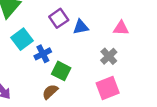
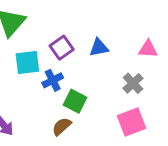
purple square: (59, 18) -> (62, 48), moved
cyan square: (22, 39) -> (27, 62), turned 30

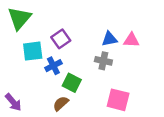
blue triangle: (99, 48) -> (109, 39), moved
gray cross: (133, 83) -> (103, 61), moved, turned -35
pink square: (132, 122) -> (118, 100), turned 35

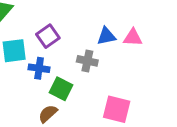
gray cross: (103, 61) -> (87, 61), moved
blue cross: (53, 66) -> (39, 68), turned 35

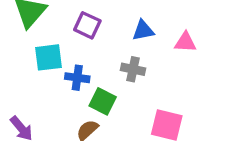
purple square: (48, 36) -> (87, 25), moved, turned -30
blue triangle: (106, 36) -> (143, 30), moved

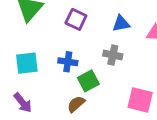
cyan square: (49, 57) -> (27, 63), moved
green square: (103, 101) -> (88, 81), turned 35

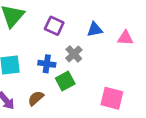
gray cross: (113, 55) -> (74, 54), moved, turned 35
brown semicircle: (76, 104) -> (36, 98), moved

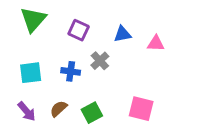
green square: (65, 81) -> (92, 113), moved

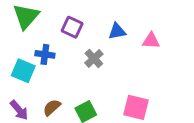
blue cross: (71, 71) -> (45, 54), moved
cyan square: (31, 73) -> (23, 71), turned 30

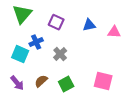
blue cross: (45, 54) -> (36, 42), turned -32
gray cross: (94, 58) -> (60, 54), moved

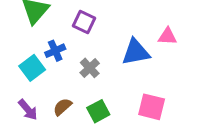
blue triangle: (89, 25) -> (136, 52), moved, size x1.5
cyan square: (20, 54) -> (32, 68), turned 30

